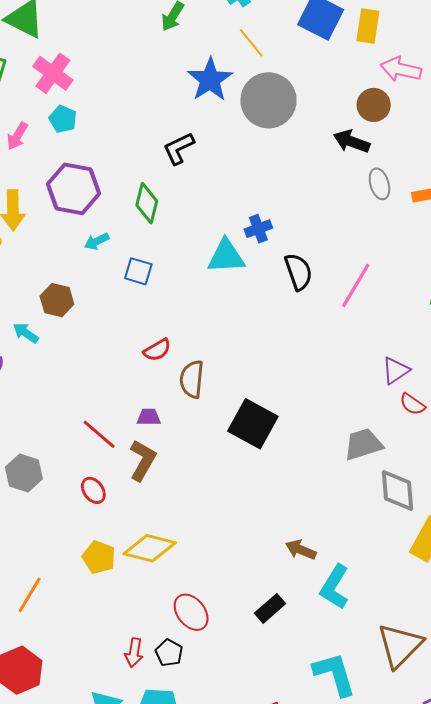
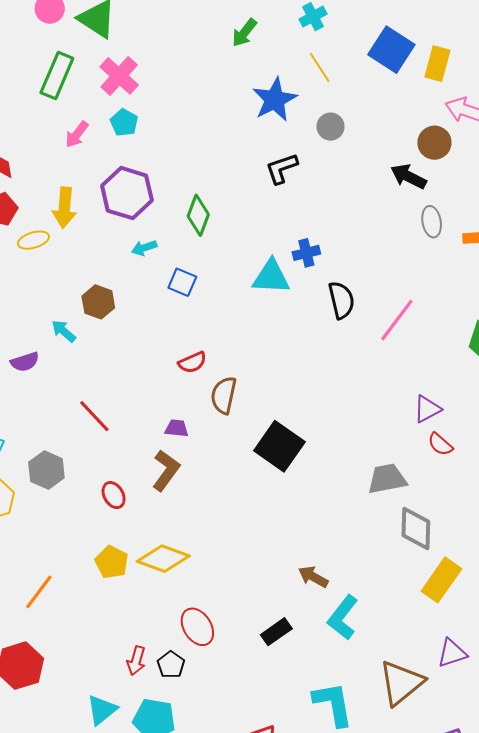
gray circle: (269, 100) -> (331, 127), size x0.5
black L-shape: (179, 148) -> (282, 168), moved
red line: (99, 434) -> (94, 416), moved

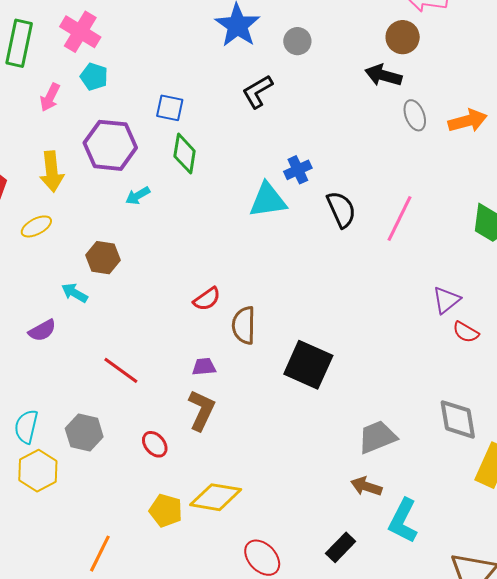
yellow ellipse: (33, 240) -> (36, 226), moved
blue square: (182, 282) -> (170, 108), moved
gray trapezoid: (387, 479) -> (377, 437), moved

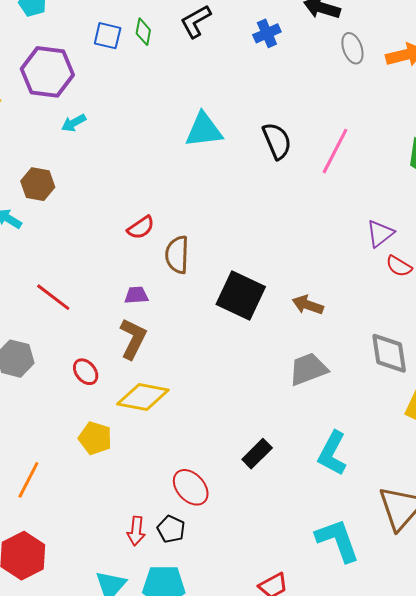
green diamond: (185, 154) -> (143, 32), moved, size x0.7
blue cross: (298, 170) -> (267, 33), moved
brown arrow: (366, 486) -> (308, 305), moved
yellow diamond: (216, 497) -> (143, 397), moved
black rectangle: (341, 547) -> (257, 454), moved

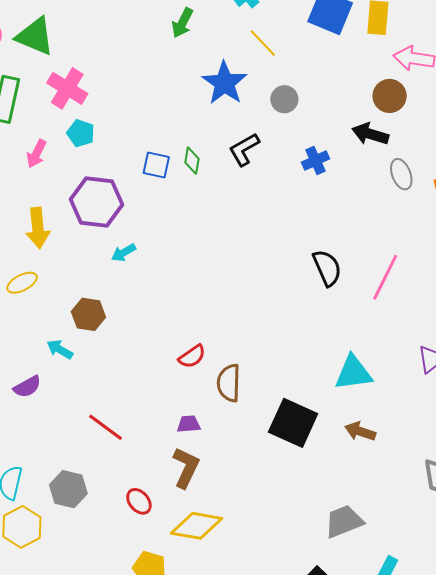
cyan triangle: (204, 130) -> (353, 373), moved
gray trapezoid: (308, 369) -> (344, 521), moved

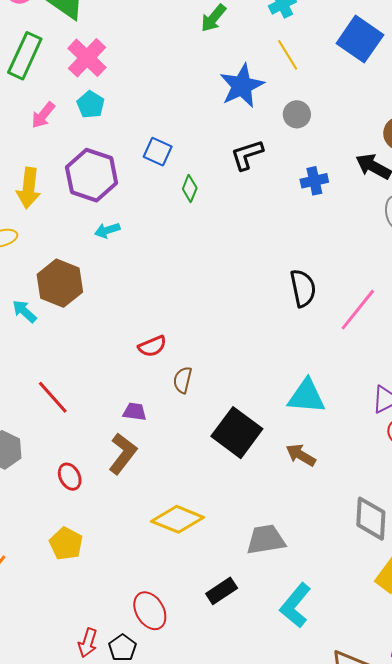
green diamond: (192, 161) -> (190, 188), moved
brown hexagon: (88, 314) -> (60, 283), size x1.4
brown semicircle: (229, 383) -> (183, 380), size x0.7
yellow diamond: (197, 526) -> (178, 519), moved

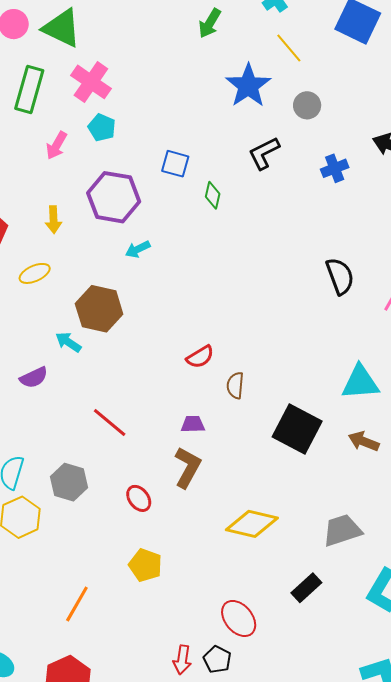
yellow arrow: (29, 188) -> (53, 220), size x0.7

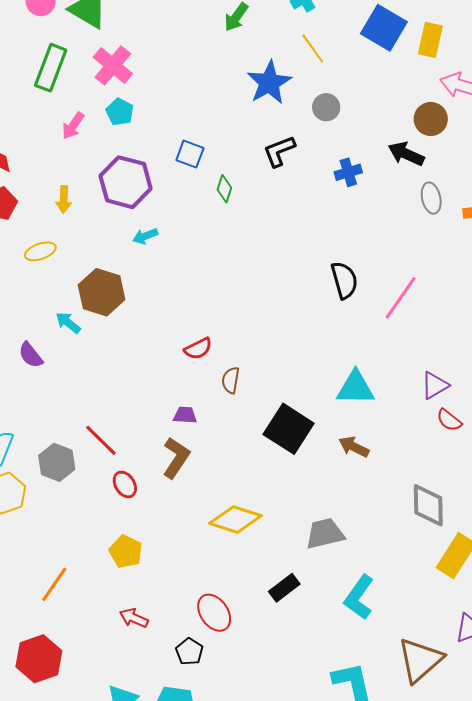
purple semicircle: (34, 378) -> (31, 355), turned 72
red line: (110, 423) -> (101, 440), moved
red arrow: (182, 660) -> (134, 618), moved, turned 100

